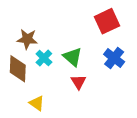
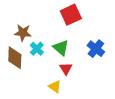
red square: (107, 21) -> (71, 15), moved
yellow triangle: (37, 103) -> (55, 87), moved

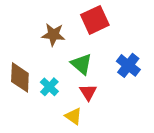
brown star: (23, 33) -> (53, 35), moved
cyan cross: (37, 49) -> (49, 87), moved

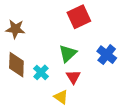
brown star: (53, 35) -> (15, 29), moved
green triangle: (81, 64) -> (68, 53), turned 36

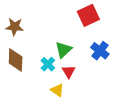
red square: (79, 17) -> (88, 15), moved
cyan cross: (41, 72) -> (48, 64), moved

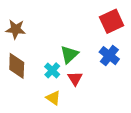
red square: (88, 15) -> (112, 21), moved
yellow triangle: (57, 90) -> (53, 98), moved

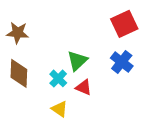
red triangle: (75, 78) -> (84, 87), turned -35

